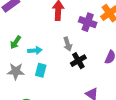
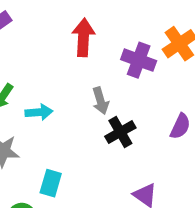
cyan rectangle: (41, 70) -> (51, 183), moved

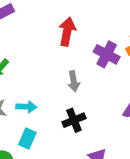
cyan arrow: (39, 112) -> (26, 107), moved
black cross: (120, 132) -> (74, 120), moved

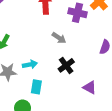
gray arrow: (74, 81) -> (59, 38), turned -32

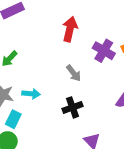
cyan rectangle: (36, 87) -> (13, 119), moved

